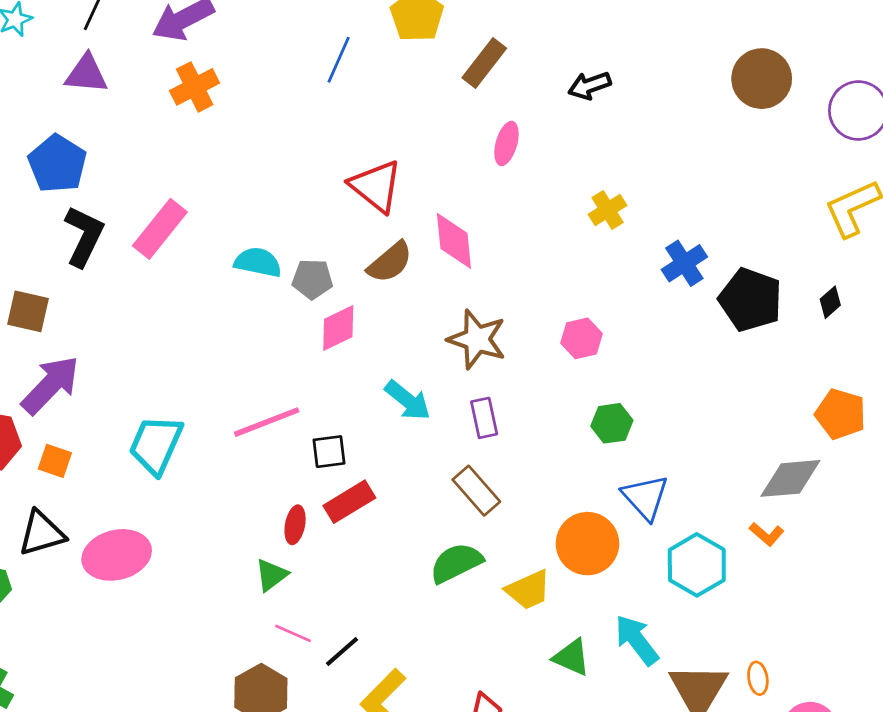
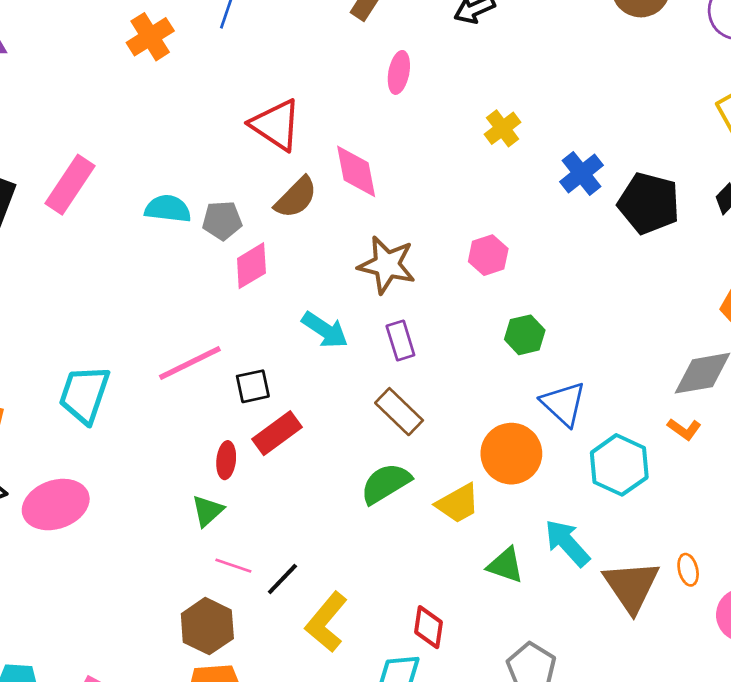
orange cross: (195, 87) -> (150, 37), moved

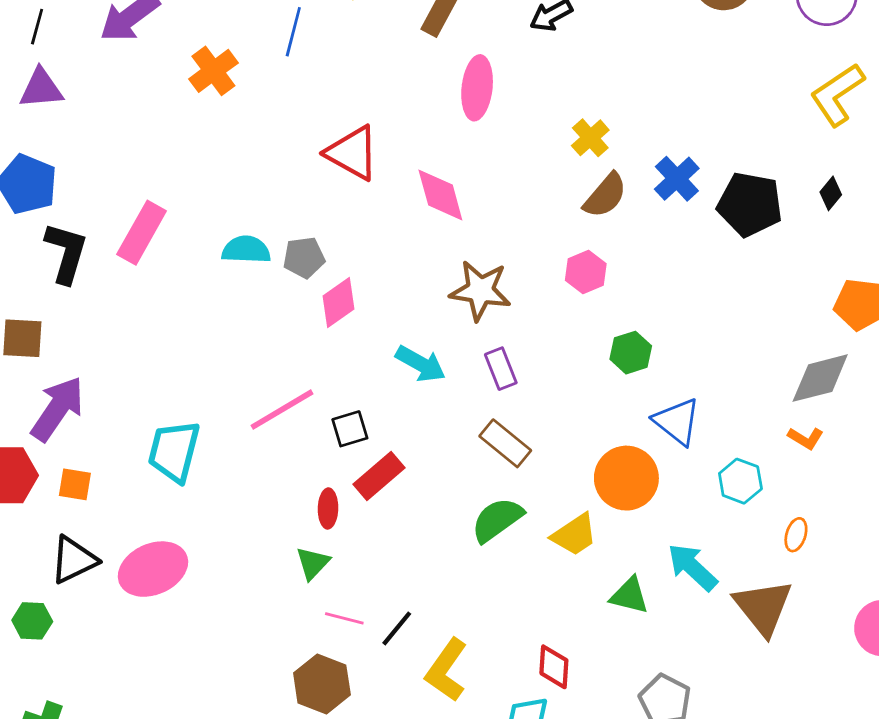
pink ellipse: (399, 72) -> (477, 88), size x1.4
brown semicircle: (296, 198) -> (605, 195), moved
cyan hexagon: (619, 465) -> (740, 481), size x0.7
orange ellipse: (688, 570) -> (796, 535), moved, turned 36

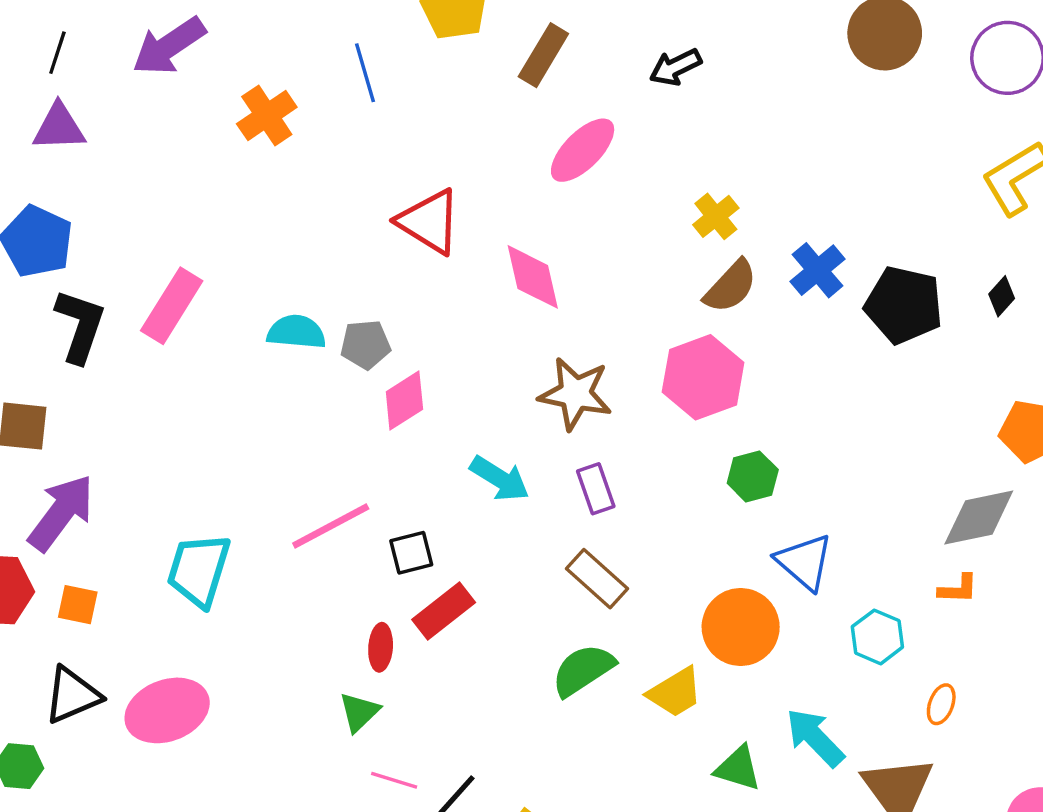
blue line: (293, 32) -> (365, 73), turned -33
pink ellipse: (477, 88) -> (583, 150), turned 36
pink hexagon: (586, 272) -> (703, 377), size x1.6
orange L-shape: (806, 438) -> (958, 589), turned -32

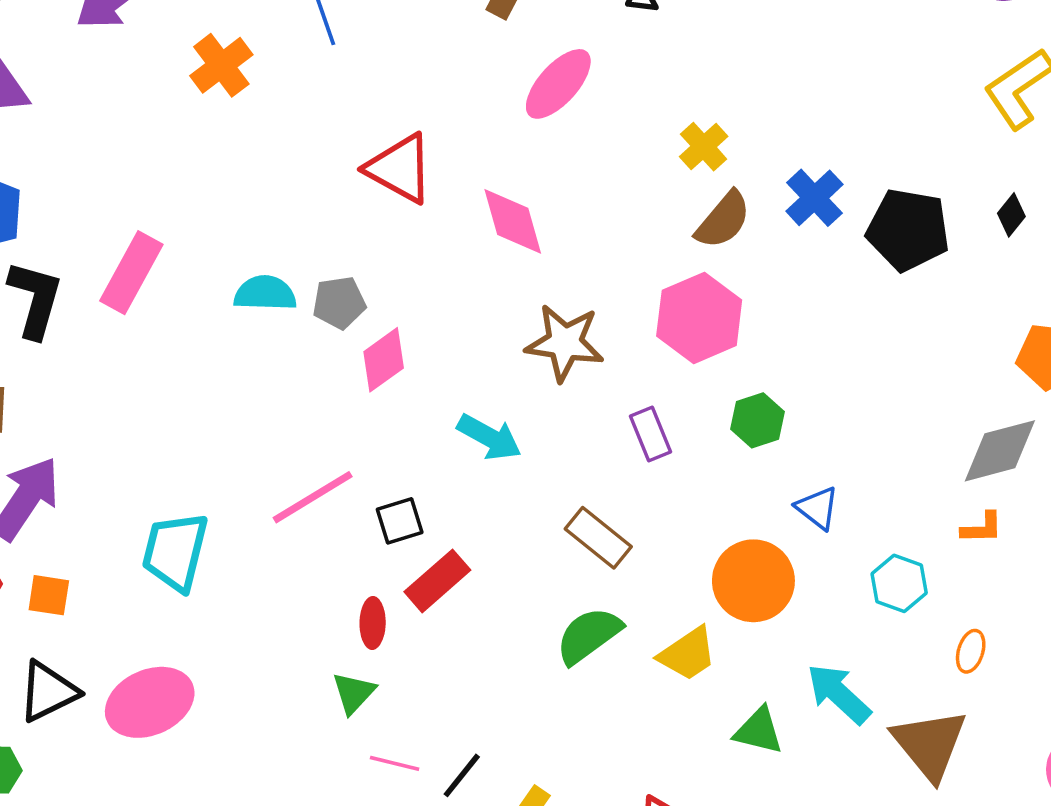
purple rectangle: (596, 489) -> (651, 434), moved
blue triangle: (804, 562) -> (817, 508), size x0.7

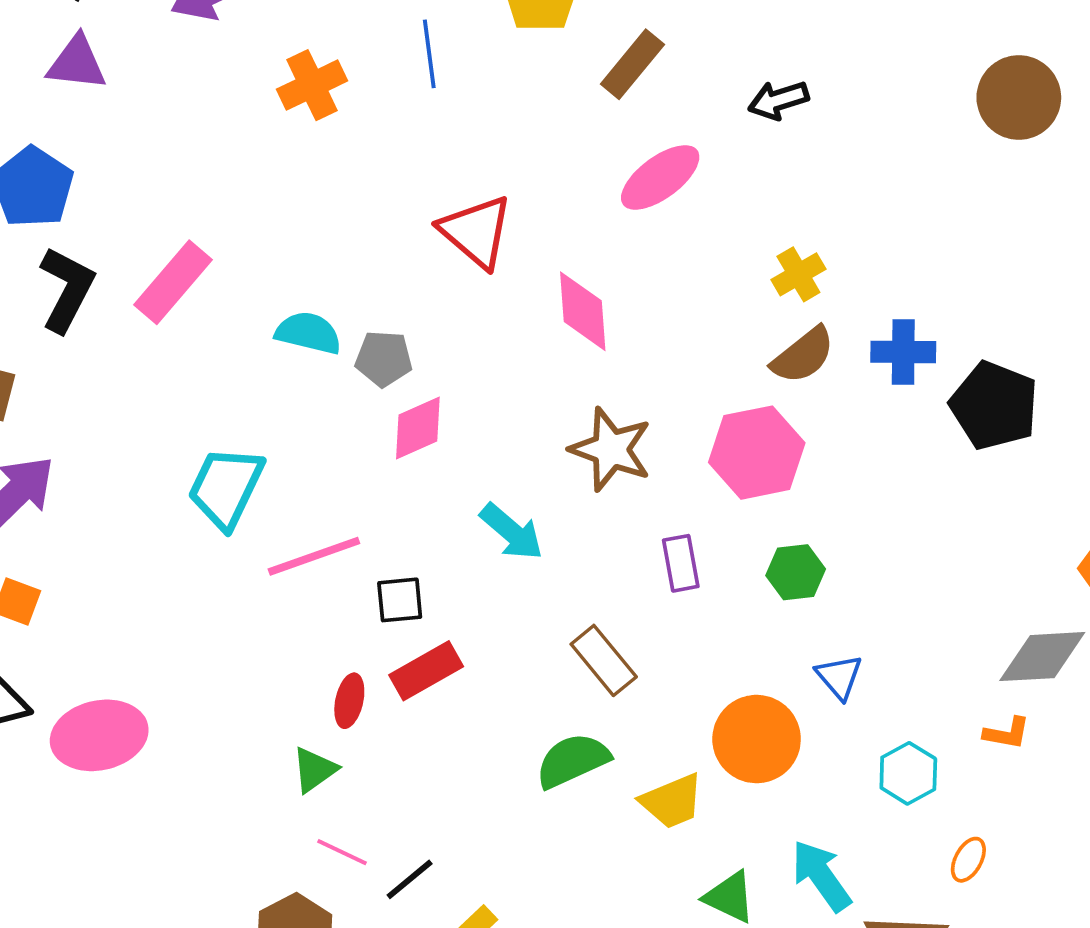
blue cross: (814, 198) -> (903, 352), turned 32
cyan trapezoid: (175, 552) -> (226, 487), moved

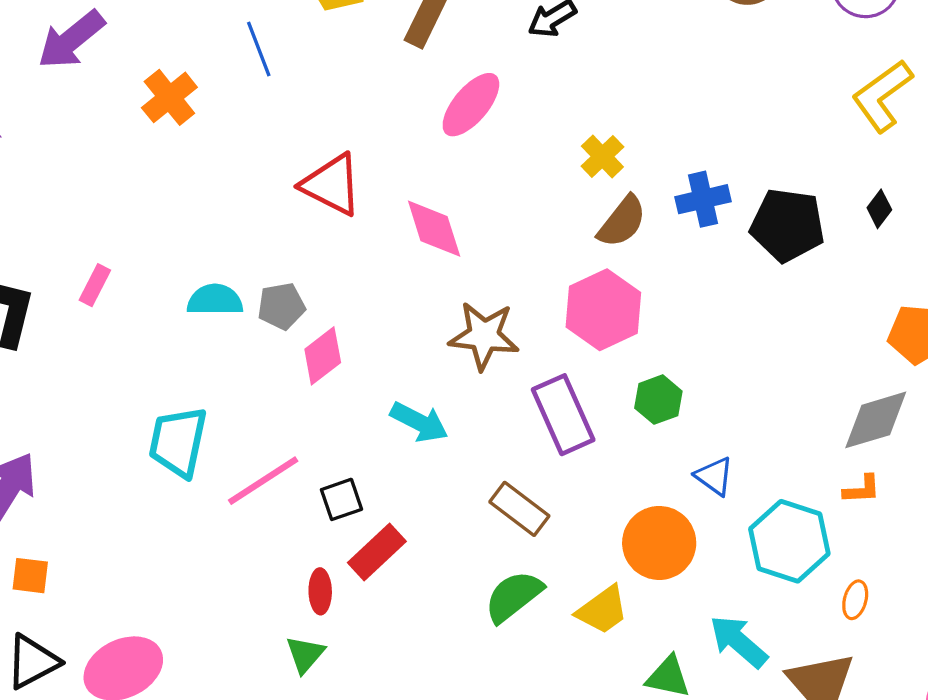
pink rectangle: (173, 282) -> (95, 285), size x0.6
purple rectangle: (681, 563) -> (563, 415), size x1.6
cyan hexagon: (908, 773) -> (789, 541), size x1.6

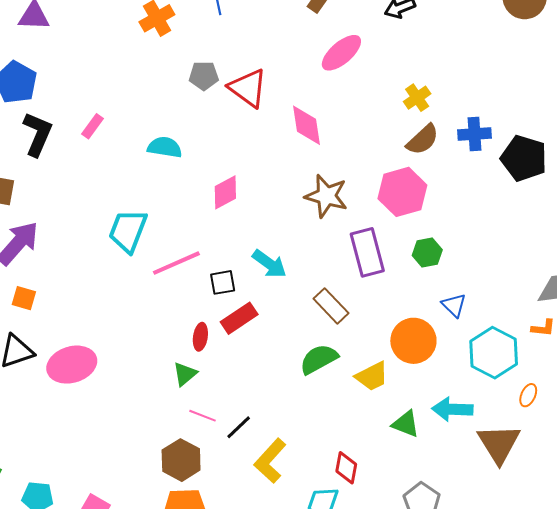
gray pentagon: (281, 306) -> (204, 76), moved
cyan arrow: (419, 422) -> (269, 264), moved
cyan arrow: (739, 642) -> (452, 409), turned -48

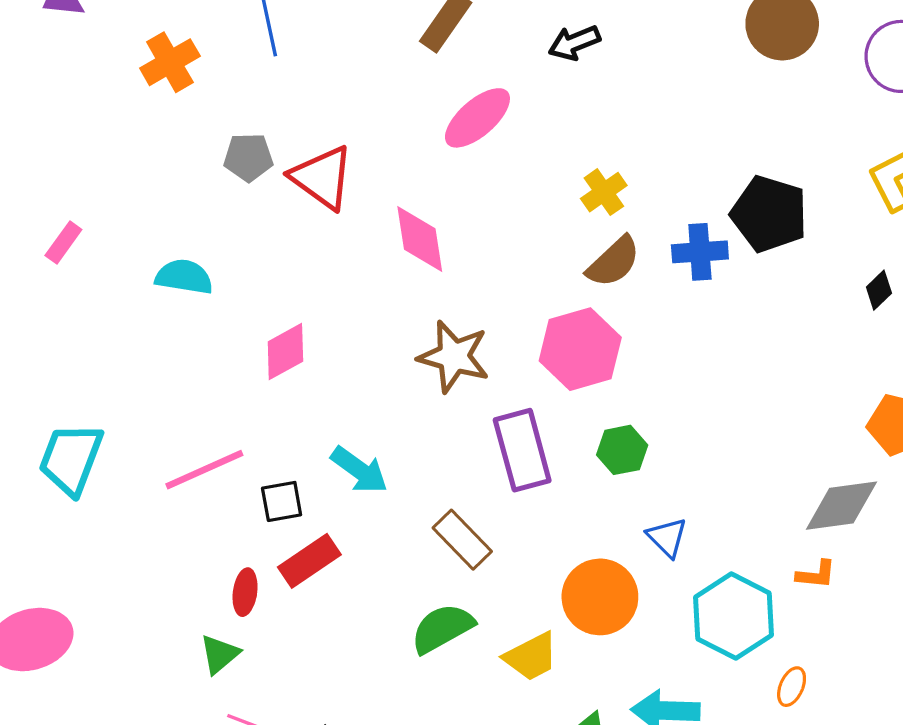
black pentagon: (524, 158) -> (769, 214), moved
cyan trapezoid: (128, 231) -> (71, 459), moved

